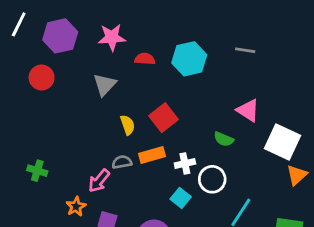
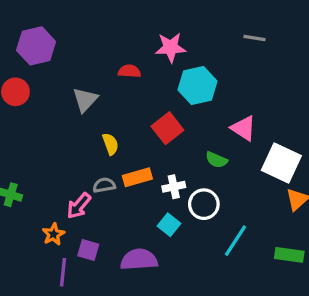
pink star: (112, 37) -> (171, 47), moved
gray line: (245, 50) -> (254, 38), moved
cyan hexagon: (189, 59) -> (197, 85), moved
red square: (163, 118) -> (167, 128), moved

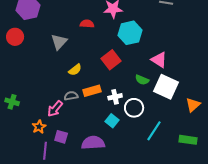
yellow semicircle: (110, 144) -> (75, 70), turned 72
white square: (281, 163) -> (166, 87), moved

